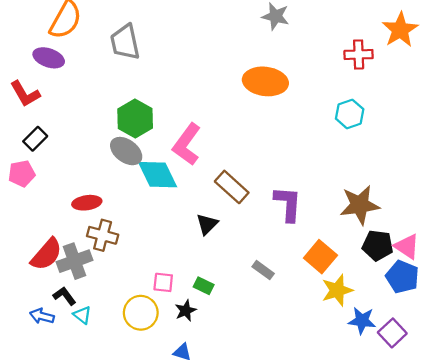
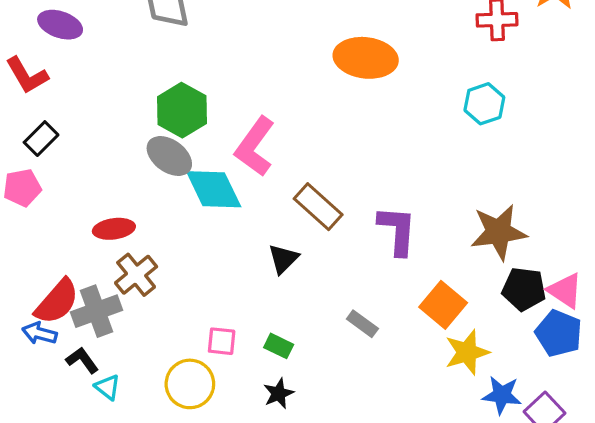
brown cross: (103, 235) -> (136, 275), turned 36
black star: (186, 311) -> (279, 393), moved
blue arrow: (42, 316) -> (40, 333), moved

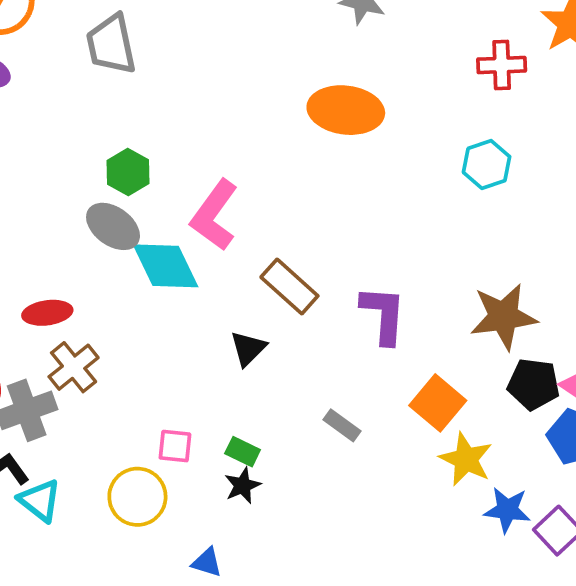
green hexagon: (182, 110) -> (128, 172), size x0.7
yellow star: (467, 352) -> (466, 459), turned -30
cyan triangle: (108, 387) -> (40, 500), size x1.4
black star: (279, 393) -> (243, 485), moved

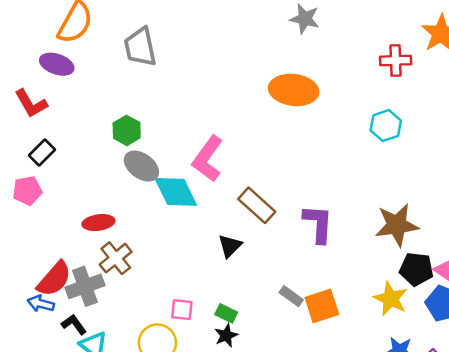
green hexagon: (128, 172) -> (127, 130), moved
orange square: (438, 403) -> (322, 306), moved, turned 32
yellow star: (466, 459) -> (391, 299), moved

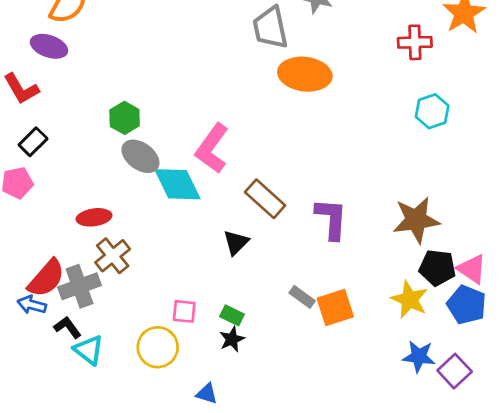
gray trapezoid: (140, 47) -> (270, 28), moved
cyan hexagon: (386, 126) -> (432, 111), moved

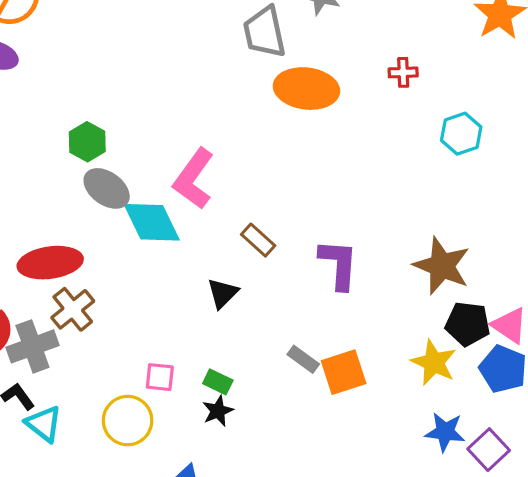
red cross: (415, 42) -> (403, 72), moved, size x0.7
brown rectangle: (265, 199) -> (258, 240), size x0.7
red ellipse: (94, 217) -> (50, 263), size x1.5
brown star: (416, 220) -> (442, 266), turned 30

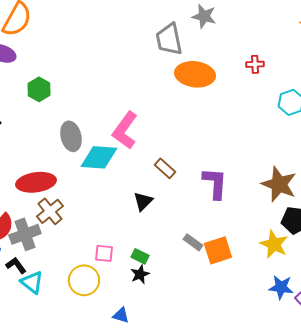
green hexagon: (87, 142) -> (39, 89), moved
gray ellipse: (107, 188) -> (71, 136), turned 40
cyan diamond: (152, 222) -> (99, 157), turned -60

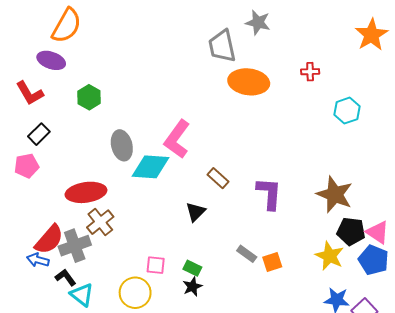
orange square: (218, 250) -> (272, 262), size x0.7

